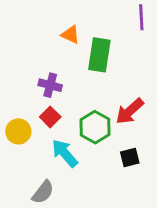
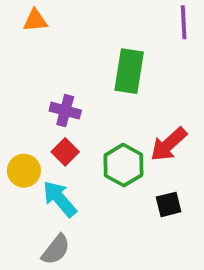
orange triangle: (70, 35) -> (35, 20), moved, turned -30
cyan arrow: (65, 153) -> (60, 199), moved

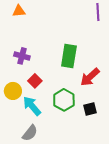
green rectangle: (129, 71) -> (69, 56), moved
purple cross: (65, 111) -> (22, 56), moved
green hexagon: (123, 165) -> (64, 100), moved

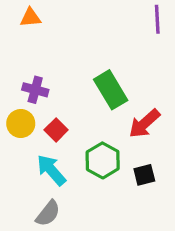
green rectangle: (69, 56) -> (111, 90), turned -40
yellow circle: (13, 91) -> (21, 124), moved

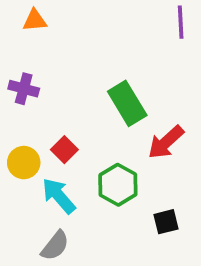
purple cross: (35, 90) -> (24, 89), moved
yellow circle: (21, 124) -> (24, 163), moved
black square: (144, 175) -> (166, 222), moved

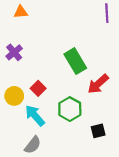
purple cross: (24, 89) -> (14, 52), turned 35

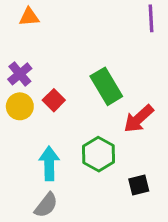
red square: (38, 88) -> (54, 100), moved
yellow circle: (14, 96) -> (20, 106), moved
cyan arrow: (35, 116) -> (49, 163), turned 40

